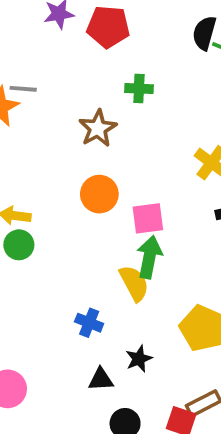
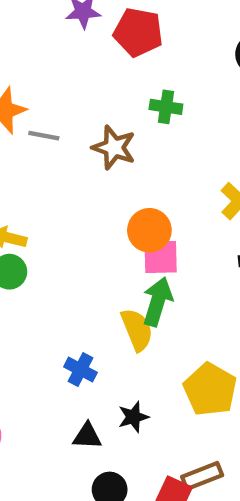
gray line: (23, 89) -> (44, 136), moved
brown star: (98, 128) -> (114, 148), turned -30
orange circle: (99, 194) -> (149, 230), moved

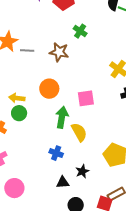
green cross: (166, 107) -> (80, 31), turned 32
orange circle: (149, 230) -> (49, 89), moved
green arrow: (158, 302) -> (62, 117), moved

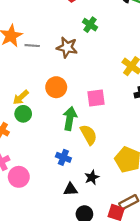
yellow arrow: (17, 98) -> (21, 97), turned -49
pink circle: (14, 188) -> (19, 177), moved

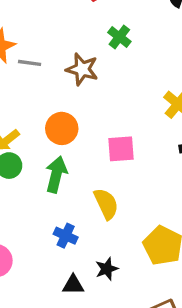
green arrow: (70, 118) -> (56, 174), moved

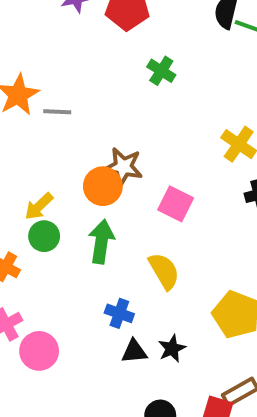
brown star: (82, 69) -> (123, 167), moved
pink square: (121, 149) -> (176, 204), turned 36
black triangle: (73, 285) -> (134, 351), moved

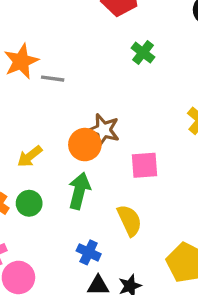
pink square: (176, 204) -> (144, 165), turned -36
green circle: (44, 236) -> (29, 203), moved

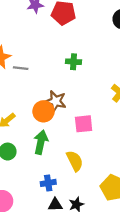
green cross: (143, 53) -> (74, 62), moved, turned -32
blue cross: (89, 252) -> (48, 183), turned -32

